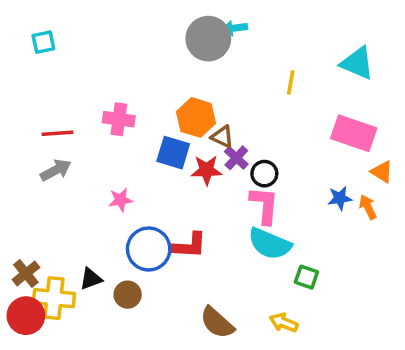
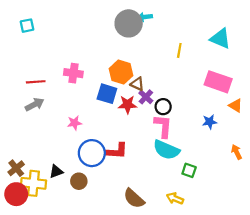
orange arrow: (368, 207) -> (237, 152), moved

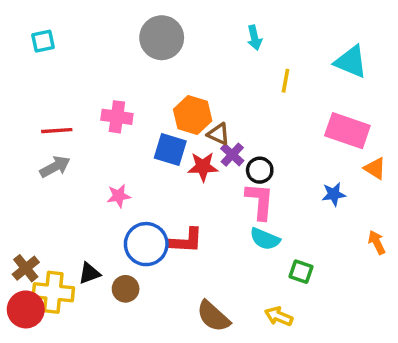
cyan arrow: (145, 17) -> (255, 38), moved, turned -96
gray circle: (129, 23) -> (162, 38), moved
cyan semicircle: (166, 150) -> (265, 239), size x0.7

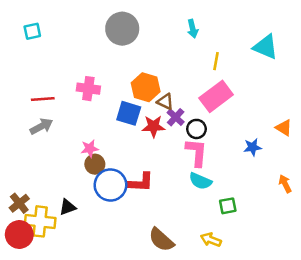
pink rectangle: (347, 131) -> (216, 96), moved, turned -56
green square: (301, 272) -> (228, 206), turned -30
brown circle: (126, 289) -> (95, 164), moved

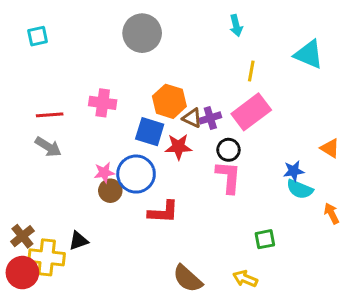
cyan arrow: (193, 29) -> (236, 26), moved
purple cross: (176, 117) -> (210, 118), moved, turned 30
gray arrow: (41, 126) -> (48, 147), turned 60
cyan semicircle: (200, 181) -> (300, 189), moved
blue circle: (110, 185) -> (136, 174), moved

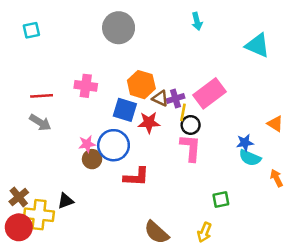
yellow line: (251, 71) -> (183, 112), moved
yellow arrow: (245, 279) -> (204, 232), turned -90

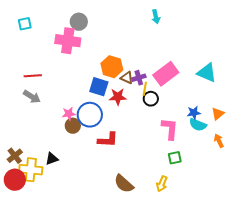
gray circle: (119, 28) -> (79, 22), moved, size x0.7
cyan triangle: (258, 45) -> (207, 73), moved
pink cross: (86, 86) -> (68, 41), moved, size x1.4
orange triangle: (275, 124) -> (218, 114), moved, turned 48
pink L-shape: (191, 148) -> (170, 129), moved

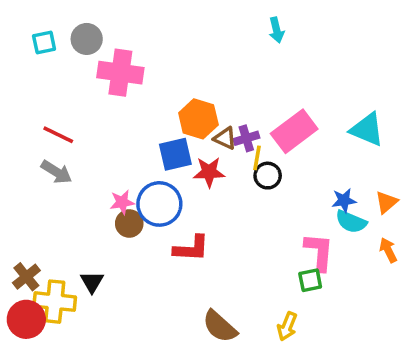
gray circle: (79, 22) -> (87, 39), moved
red line: (33, 76) -> (58, 135), turned 30
blue square: (99, 87) -> (175, 154), turned -30
pink L-shape: (170, 129) -> (319, 252), moved
black triangle: (52, 159) -> (92, 282), turned -40

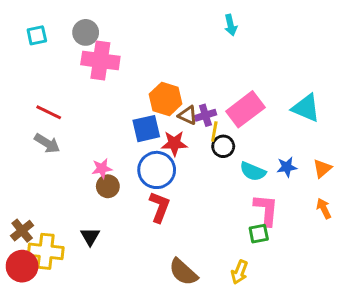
gray circle: (87, 39) -> (86, 32), moved
blue circle: (159, 204) -> (157, 170), moved
cyan semicircle: (351, 222) -> (253, 171), moved
red L-shape: (191, 248) -> (160, 207), turned -72
black triangle: (92, 282) -> (90, 237), moved

